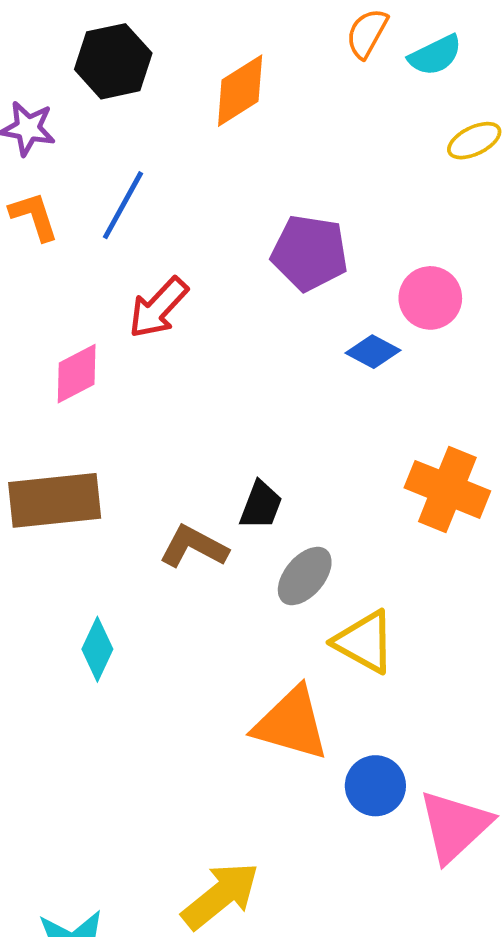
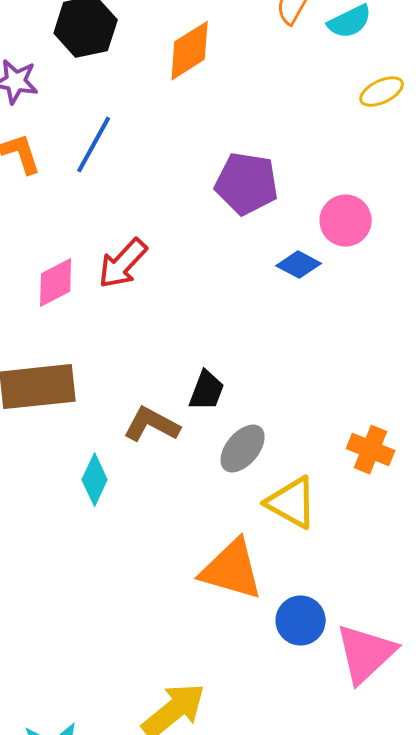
red arrow: (158, 308) -> (123, 264), moved
orange cross: (447, 489) -> (371, 450), moved, size x0.7
cyan diamond: (97, 649) -> (95, 480), moved

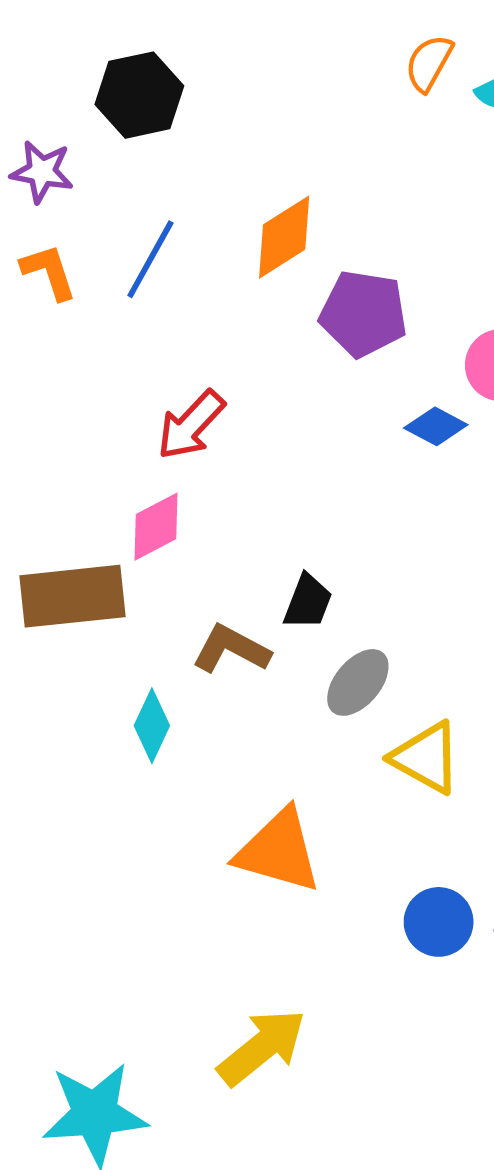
orange diamond: (190, 51) -> (284, 237), moved
pink diamond: (56, 283) -> (156, 527), moved
orange triangle: (232, 570) -> (279, 851), moved

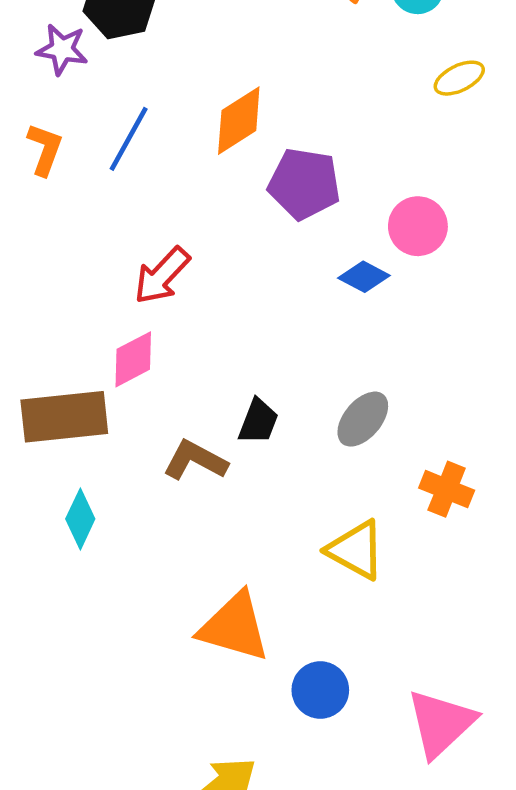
purple star: (42, 172) -> (62, 49), moved
orange L-shape: (49, 272) -> (45, 149), turned 38
gray ellipse: (358, 682) -> (363, 419), moved
cyan diamond: (152, 726) -> (80, 519), moved
blue circle: (439, 922) -> (320, 690), moved

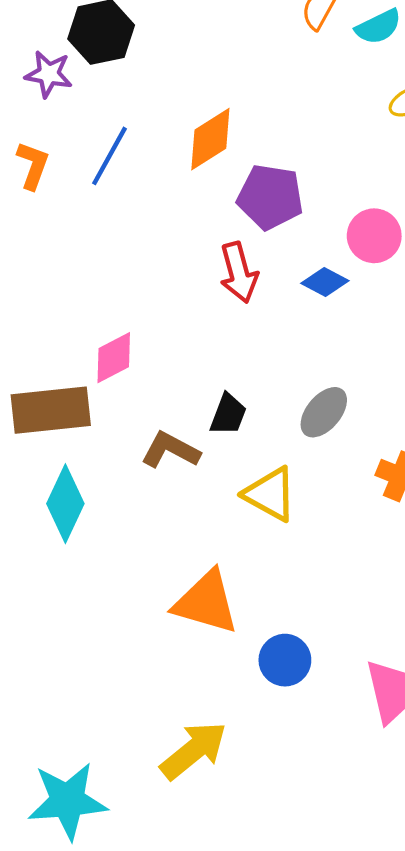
red arrow: (162, 276) -> (239, 273), moved, turned -58
cyan diamond: (80, 519) -> (65, 504), size x1.4
yellow triangle: (356, 550) -> (270, 494), moved

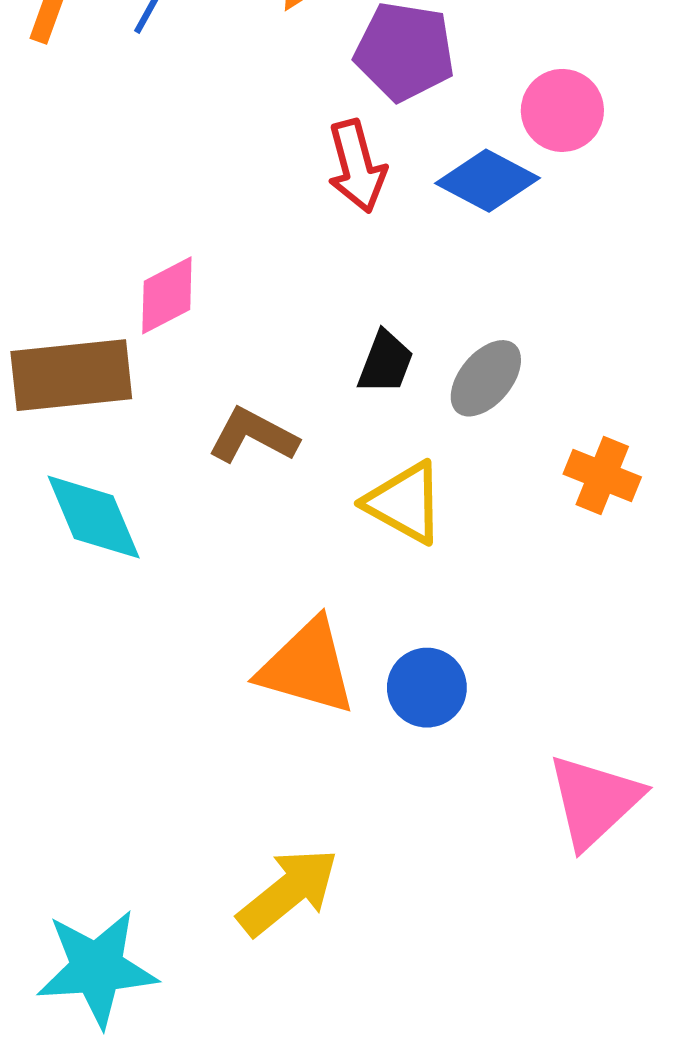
blue diamond: (325, 282) -> (487, 181), size x1.4
black trapezoid: (228, 414) -> (385, 362), moved
cyan diamond: (65, 504) -> (94, 517), turned -48
blue circle: (285, 660) -> (427, 688), moved

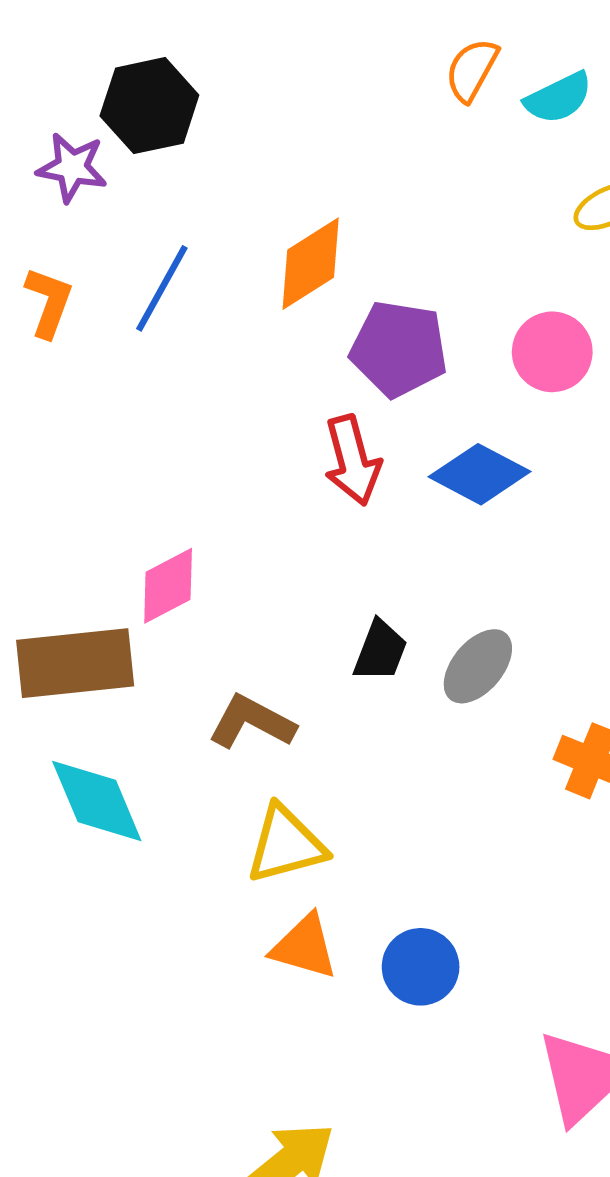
pink circle: (562, 110) -> (552, 352), moved
yellow triangle: (405, 503) -> (286, 844), moved, turned -44
orange triangle: (307, 667) -> (304, 947), size x0.7

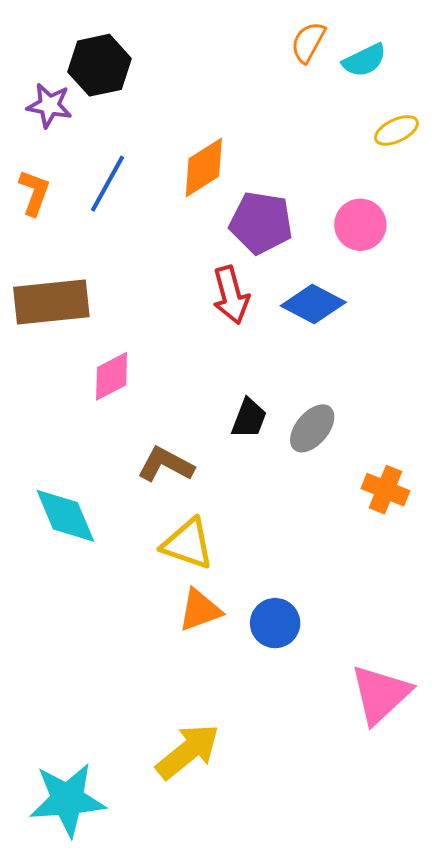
brown rectangle: (75, 663) -> (51, 302), moved
yellow triangle: (286, 844) -> (188, 544), turned 34
orange triangle: (304, 947) -> (200, 610), turned -36

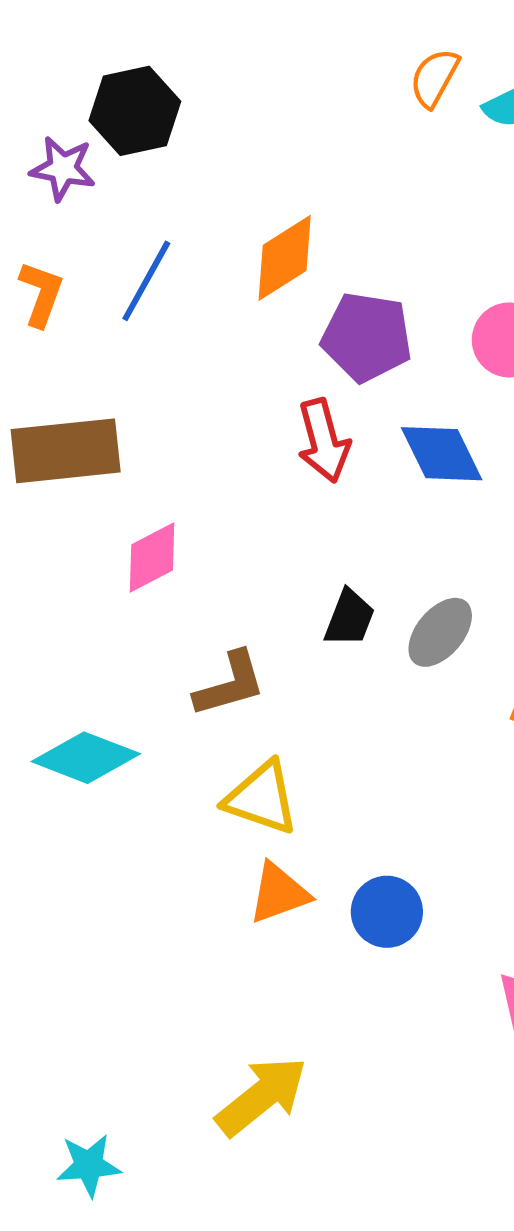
blue diamond: (313, 304) -> (442, 454), turned 36
brown L-shape: (166, 465) -> (230, 684), turned 136
cyan diamond: (65, 516) -> (86, 758), turned -46
cyan star: (67, 800) -> (89, 1165), size x0.6

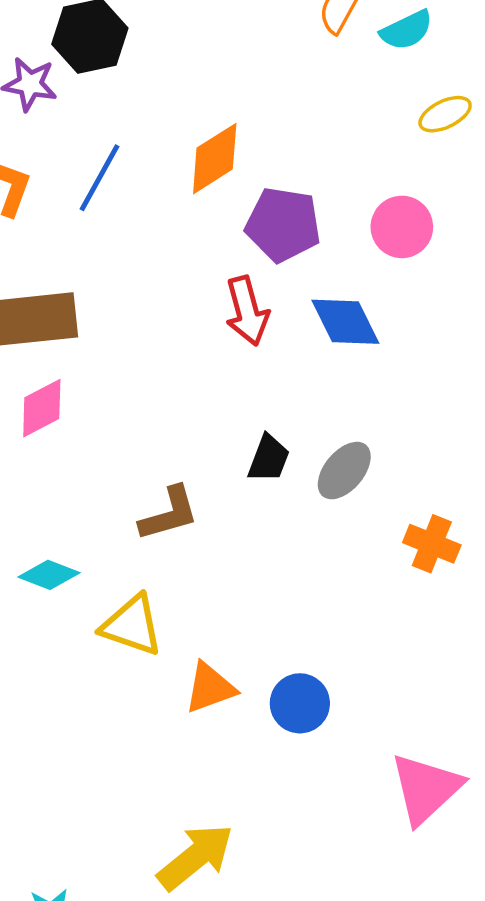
pink diamond: (152, 557) -> (42, 408), moved
cyan diamond: (86, 758) -> (49, 575), size x0.7
yellow triangle: (262, 798) -> (132, 625), moved

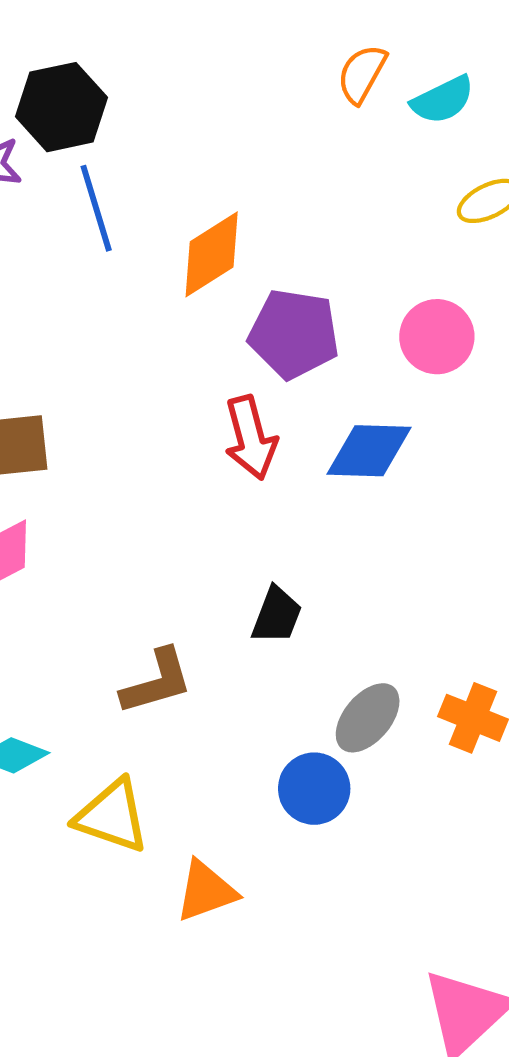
blue line: (99, 178) -> (96, 208), moved, turned -46
blue diamond: (345, 322) -> (369, 451), turned -62
gray ellipse: (344, 471) -> (368, 718), moved
blue circle: (300, 703) -> (314, 789), moved

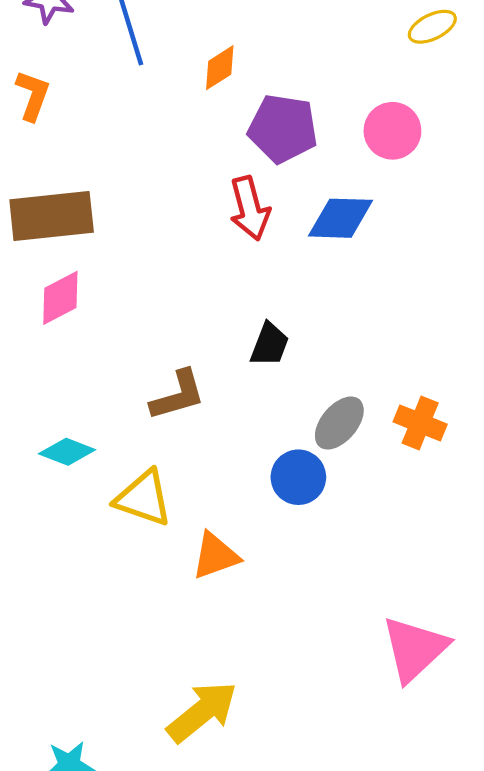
orange diamond: (212, 254) -> (220, 68), size x0.7

